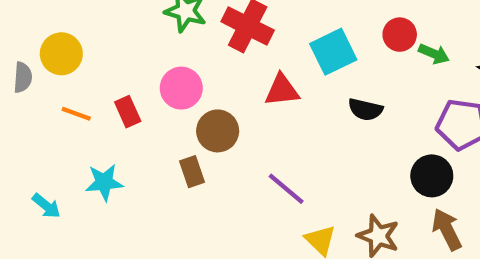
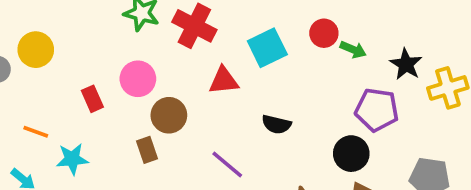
black semicircle: (365, 109) -> (276, 124), moved
orange line: (76, 114) -> (36, 132), moved

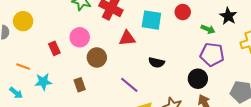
cyan square: (267, 48) -> (151, 20), turned 35
green arrow: (353, 50) -> (208, 29), moved
black star: (406, 64) -> (228, 16), moved
brown rectangle: (147, 150) -> (80, 85), moved

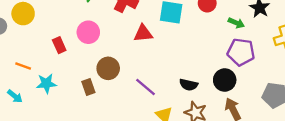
brown circle: (97, 57) -> (108, 68), moved
black semicircle: (156, 63) -> (189, 85), moved

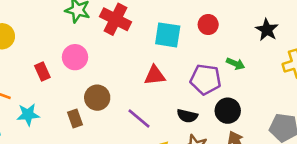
green arrow: (236, 23) -> (236, 64), moved
red triangle: (143, 33) -> (155, 75), moved
purple pentagon: (241, 52) -> (206, 79), moved

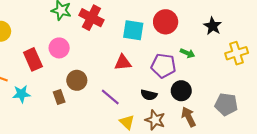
red circle: (208, 25) -> (166, 22), size x1.5
red rectangle: (42, 72) -> (33, 59), size x1.5

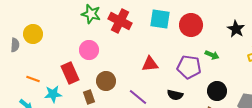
cyan square: (133, 30) -> (160, 19), moved
red rectangle: (33, 59) -> (70, 73), moved
black circle: (181, 91) -> (217, 91), moved

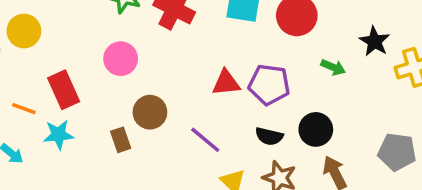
black star: (236, 29) -> (375, 41), moved
purple pentagon: (189, 67) -> (269, 85), moved
red rectangle: (70, 73) -> (64, 90), moved
black circle: (217, 91) -> (316, 129), moved

